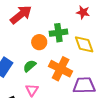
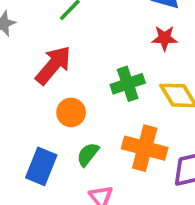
orange circle: (39, 42) -> (71, 112), moved

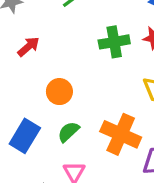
red arrow: (53, 65) -> (28, 47), moved, size x0.6
green cross: (128, 84) -> (114, 42), moved

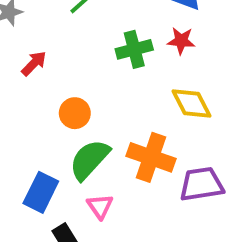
green semicircle: (68, 132) -> (89, 160), size x1.6
blue rectangle: (25, 136) -> (41, 192), moved

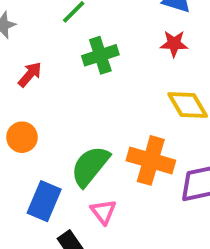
green cross: (134, 49) -> (100, 55), moved
orange circle: (75, 113) -> (22, 137), moved

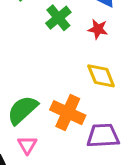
green cross: (100, 55) -> (58, 18), moved, turned -30

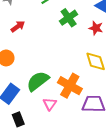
pink triangle: (27, 145) -> (50, 104), moved

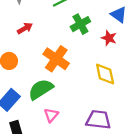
orange cross: (70, 86) -> (56, 59), moved

